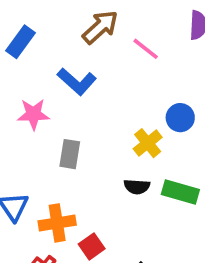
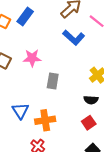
blue L-shape: (77, 82) -> (74, 38), moved
red square: (92, 246) -> (89, 123), moved

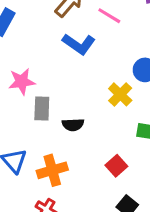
gray rectangle: (53, 81) -> (42, 108), moved
black semicircle: (91, 100) -> (73, 125), moved

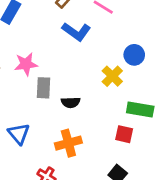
red square: (116, 166) -> (124, 134), moved, turned -36
orange cross: (52, 170) -> (68, 143), moved

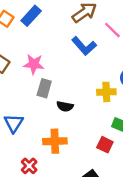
yellow cross: (112, 76) -> (106, 92), turned 30

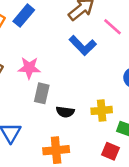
yellow cross: (106, 92) -> (102, 110), moved

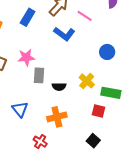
blue rectangle: (24, 16) -> (28, 17), moved
yellow cross: (102, 110) -> (87, 81), turned -35

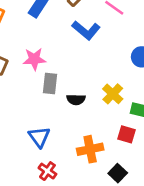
blue triangle: (20, 109) -> (39, 137), moved
orange cross: (57, 117) -> (90, 149), moved

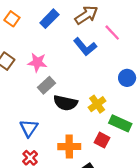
gray rectangle: (50, 84) -> (46, 85), turned 30
black semicircle: (76, 100) -> (65, 103), size x1.5

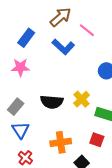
blue rectangle: (49, 19) -> (26, 38), moved
gray rectangle: (46, 85) -> (16, 107), moved
red square: (102, 140) -> (97, 140), moved

